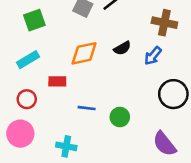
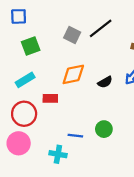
black semicircle: (122, 48) -> (105, 82), moved
red circle: (27, 99) -> (24, 114), size x1.5
blue line: (87, 108) -> (75, 136), moved

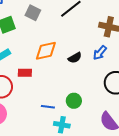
gray square: (72, 35) -> (33, 13), moved
cyan cross: (58, 154) -> (62, 125), moved

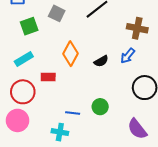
orange diamond: (46, 51) -> (70, 54), turned -50
cyan cross: (62, 125) -> (60, 132), moved

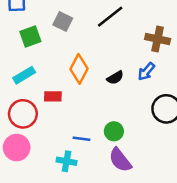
purple semicircle: (137, 129) -> (120, 160), moved

